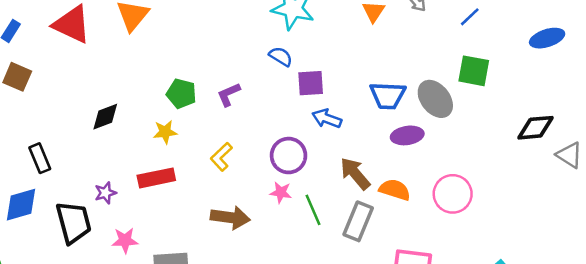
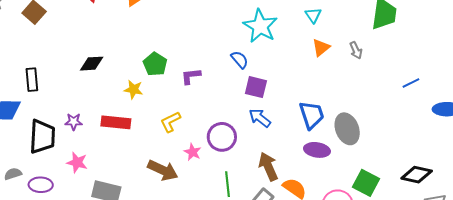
blue line: (470, 17) -> (411, 83), moved
green square: (474, 71) -> (366, 183), moved
blue trapezoid: (388, 96) -> (312, 115), turned -128
pink star: (281, 192) -> (193, 152), moved

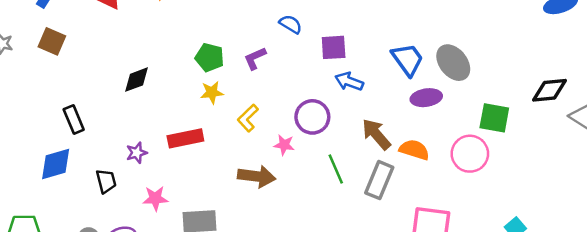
blue semicircle: (240, 60) -> (291, 24), moved
yellow star: (133, 89) -> (212, 92), moved
black trapezoid: (42, 137) -> (106, 181), size x0.6

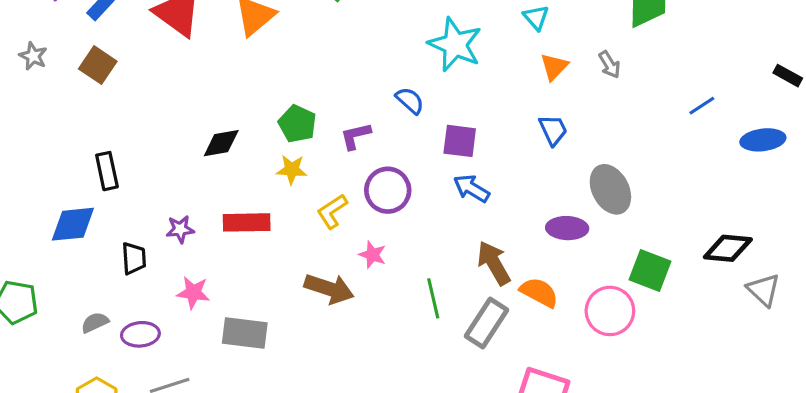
blue trapezoid: (408, 59) -> (553, 130), moved, size x0.7
black diamond: (136, 80) -> (221, 143), moved
purple circle: (312, 117) -> (388, 190), moved

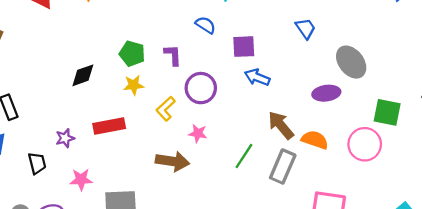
purple L-shape: (356, 136) -> (173, 55), turned 110
green line: (433, 298) -> (244, 156), turned 56

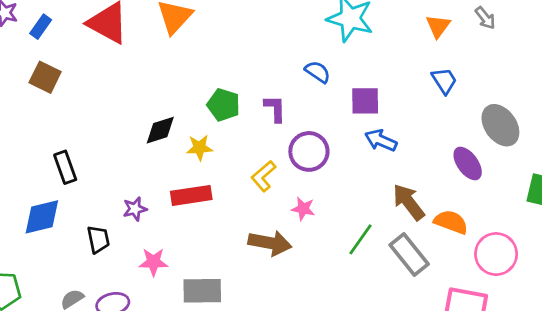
yellow star: (134, 85) -> (199, 148), moved
purple ellipse: (326, 93) -> (468, 163), turned 60
pink circle: (365, 144) -> (496, 254), moved
gray rectangle: (283, 167) -> (409, 254), turned -64

